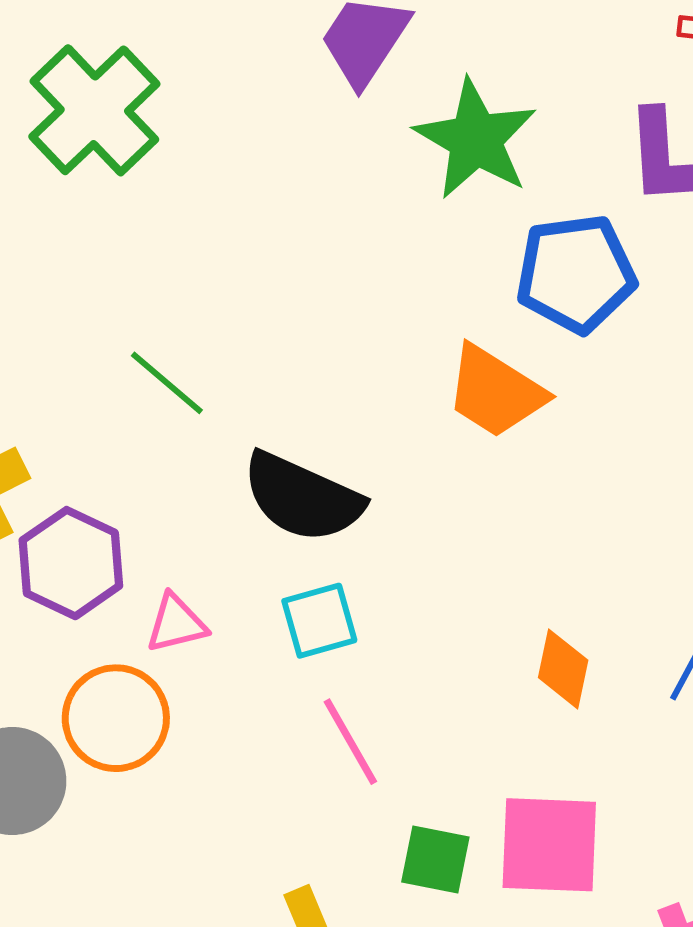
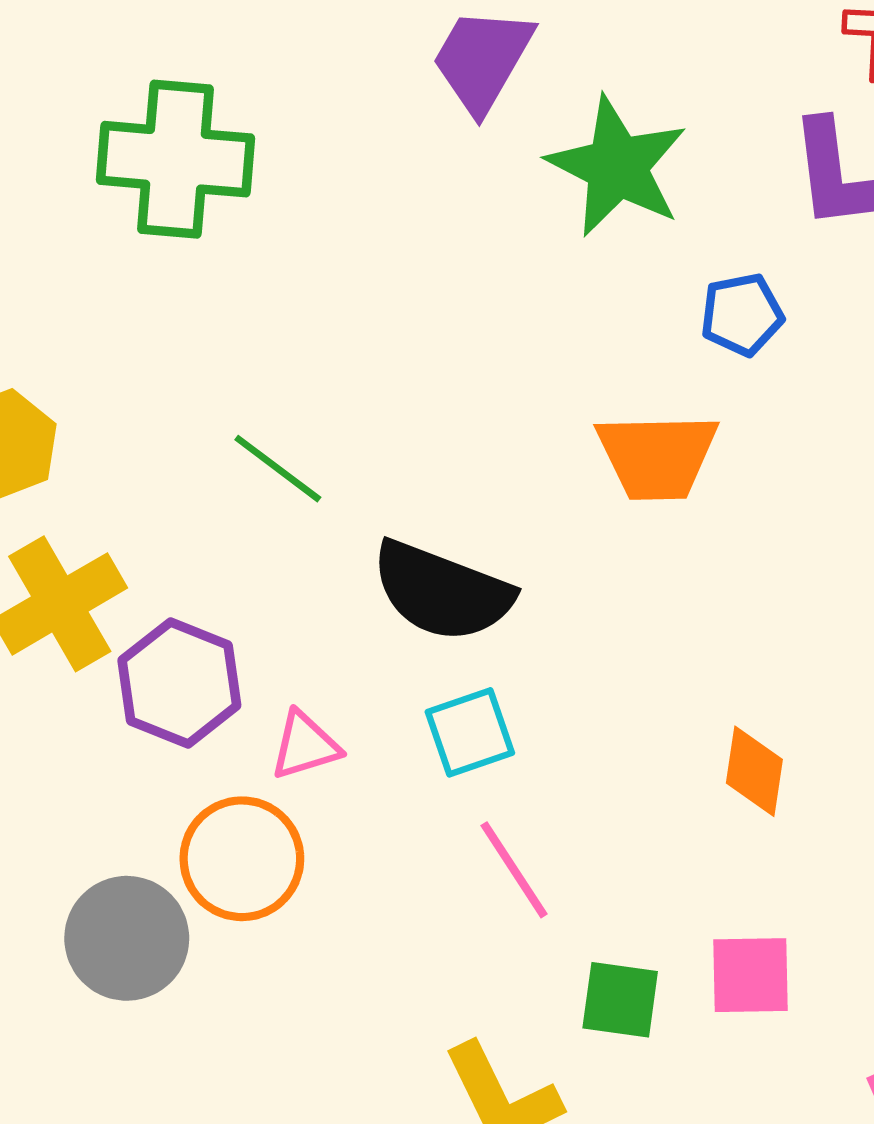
green cross: (94, 110) -> (176, 159), turned -38
blue pentagon: (576, 274) -> (742, 314), size x0.6
orange trapezoid: (495, 392) -> (657, 456), turned -30
pink square: (549, 845) -> (750, 975), size x0.7

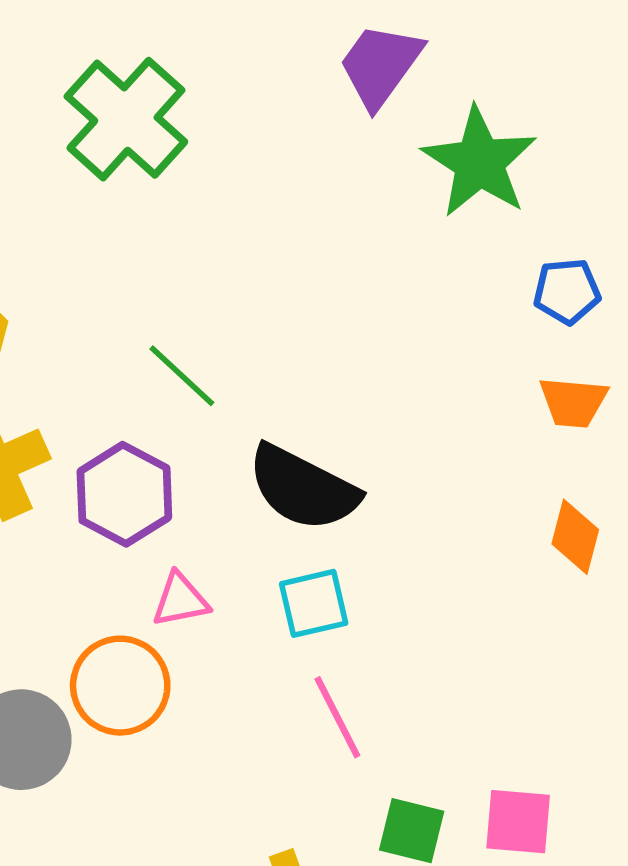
green cross: (176, 159) -> (126, 119), turned 31
orange trapezoid: (657, 456) -> (573, 402), moved, size x0.7
purple hexagon: (179, 683) -> (124, 494), moved
orange diamond: (754, 771) -> (575, 537), moved

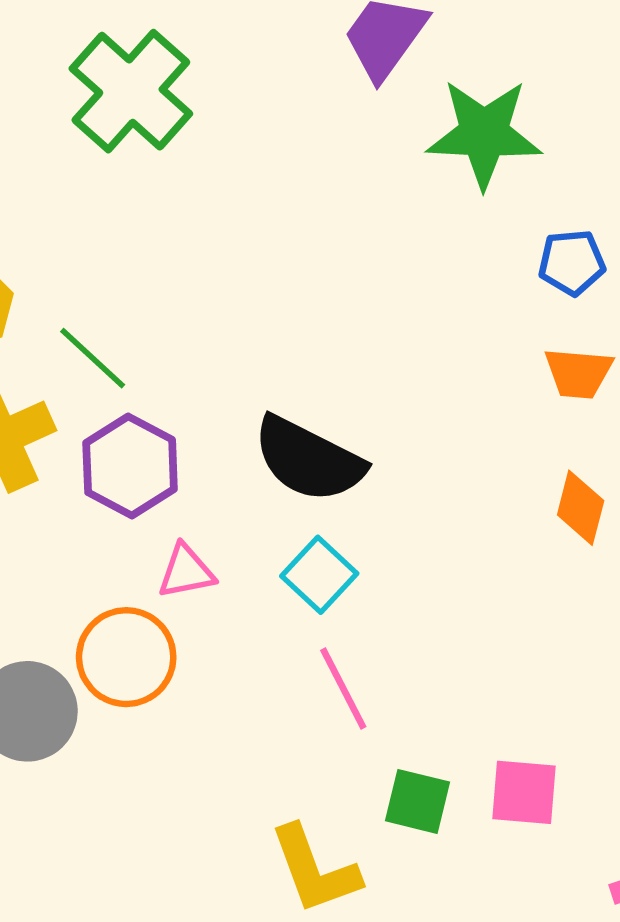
green star: (479, 162) -> (484, 134), turned -30
green line: (182, 376) -> (93, 358), moved
cyan square: (314, 603) -> (319, 575), turned -34

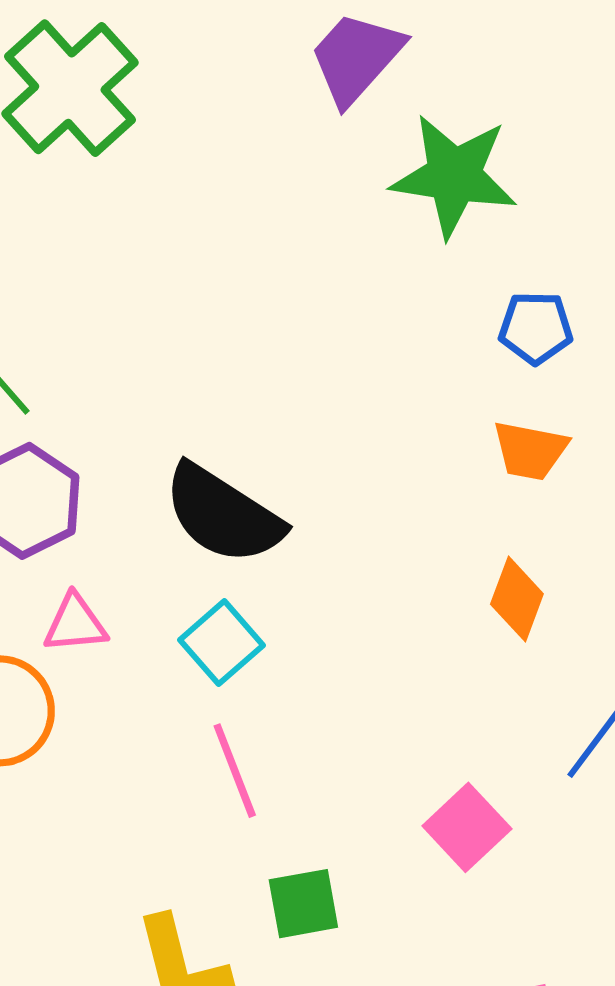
pink square: (524, 792) -> (467, 827), moved, turned 36
green square: (418, 801) -> (303, 904), turned -30

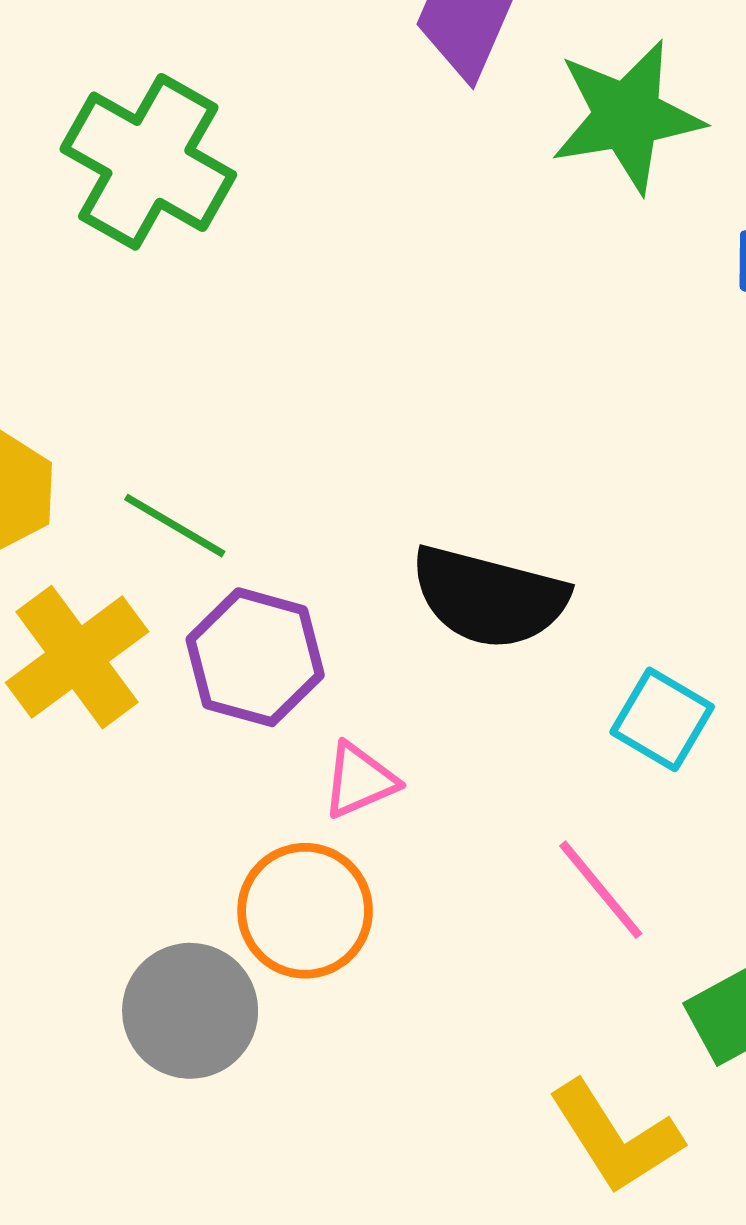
cyan square: (221, 643) -> (662, 719), moved

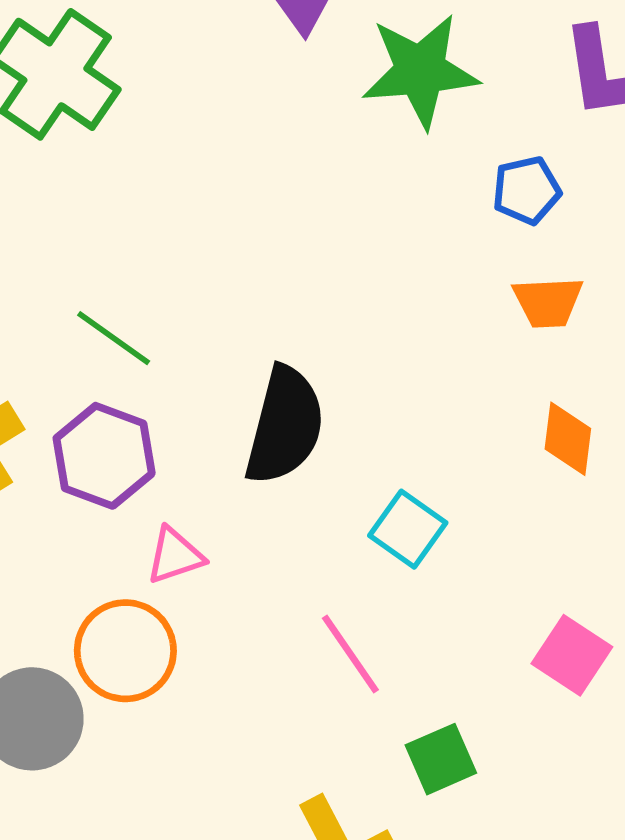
green line: (175, 526) -> (114, 338), moved
black semicircle: (489, 597) -> (285, 426), turned -95

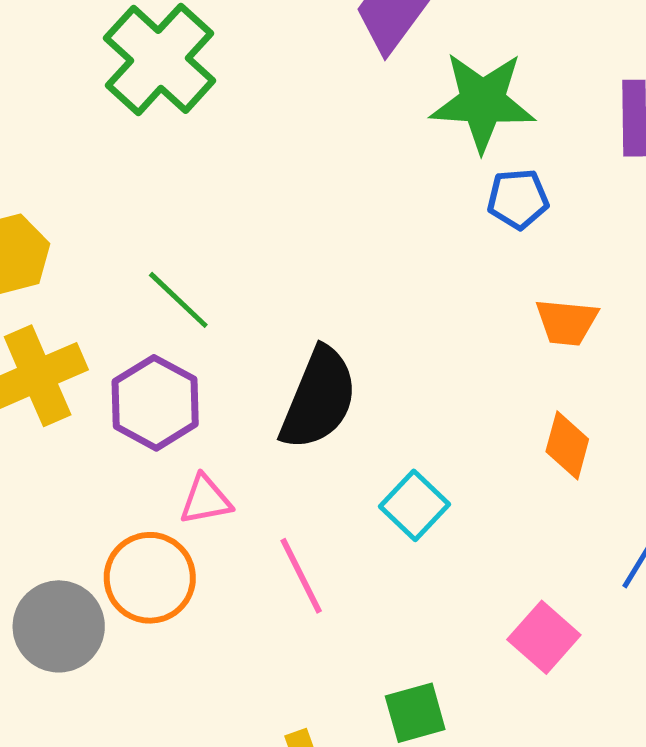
blue pentagon: (527, 190) -> (518, 199), moved
pink line: (350, 654) -> (301, 576), moved

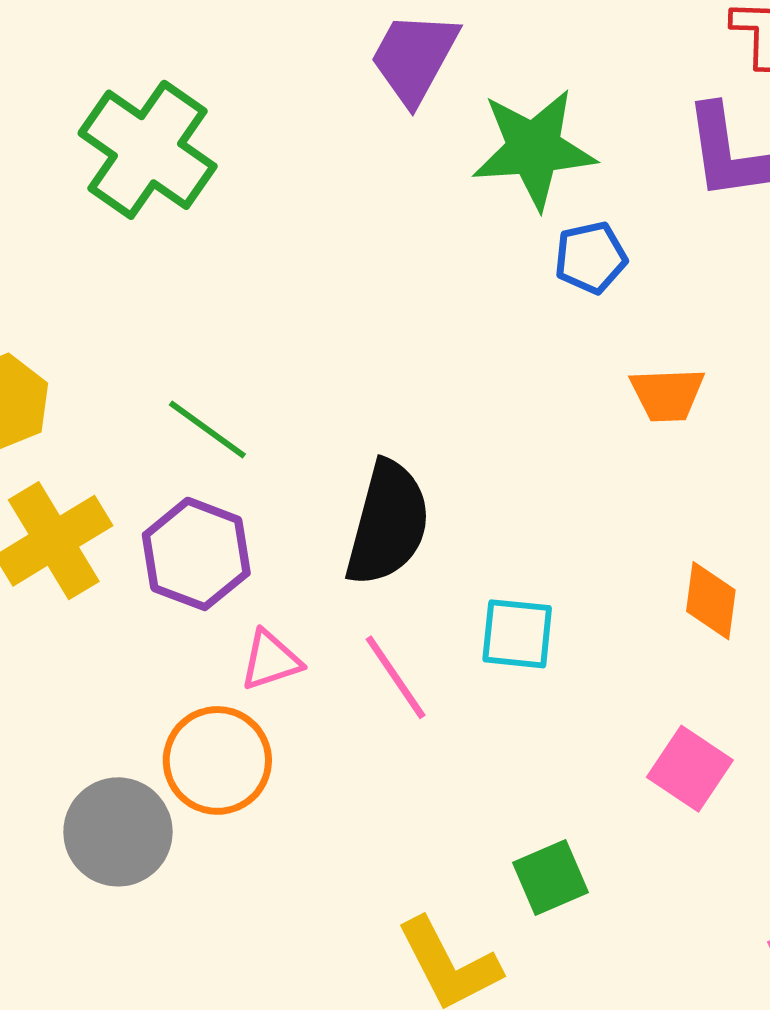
orange diamond: (567, 445) -> (711, 601), moved
cyan square: (415, 505) -> (517, 634), turned -30
pink line: (301, 576) -> (396, 677), moved

